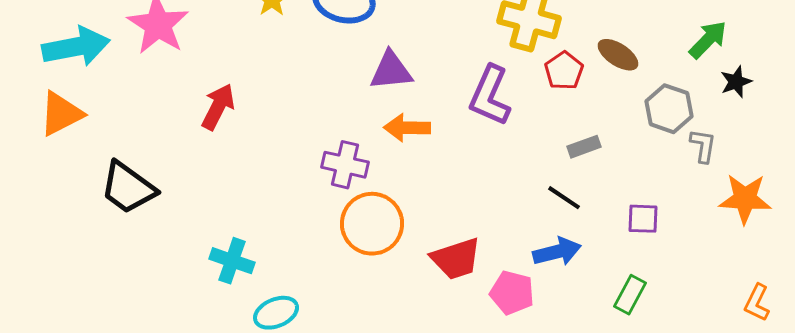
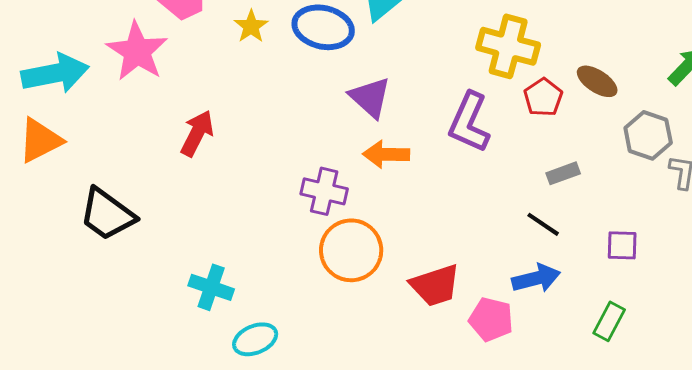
purple triangle: (391, 71) -> (370, 97), turned 48

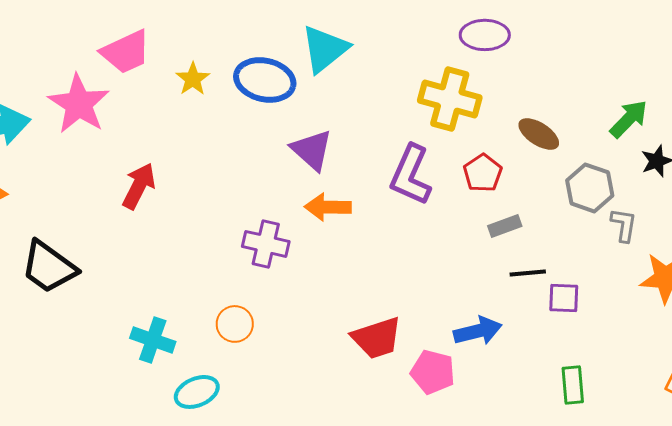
red pentagon: (543, 97) -> (483, 173), moved
black line: (543, 224) -> (528, 273), moved, turned -39
orange circle: (351, 250) -> (235, 324), moved, size x0.6
green rectangle: (609, 321) -> (573, 385), moved, turned -33

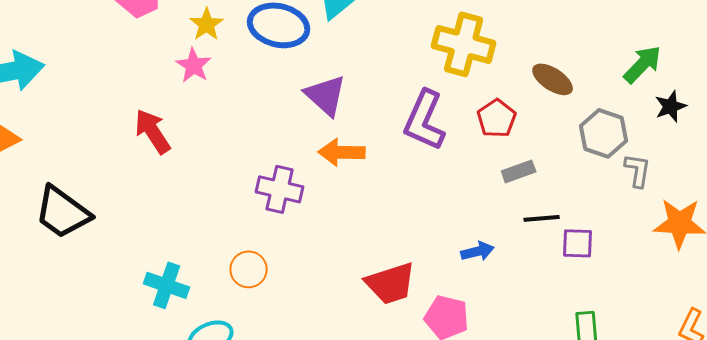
pink star: (79, 104) -> (194, 65), moved, size x0.6
red arrow: (139, 186) -> (153, 131), turned -60
blue arrow: (478, 331) -> (478, 251), moved, size x0.7

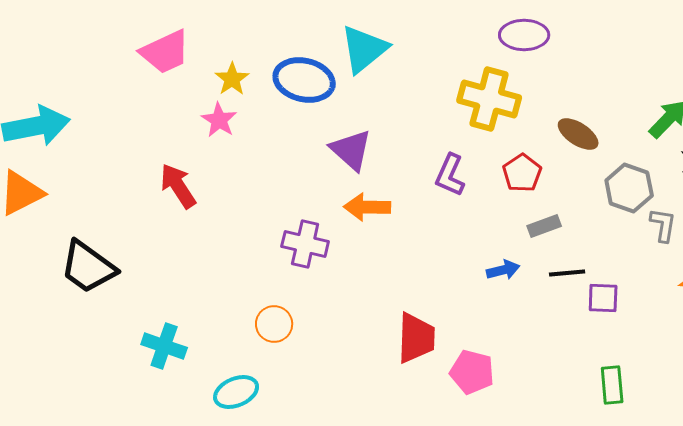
purple L-shape: (425, 120) -> (450, 175), size x0.7
blue arrow: (478, 251) -> (503, 270), moved
red trapezoid: (391, 283) -> (416, 338), turned -70
cyan cross: (167, 285) -> (164, 346), moved

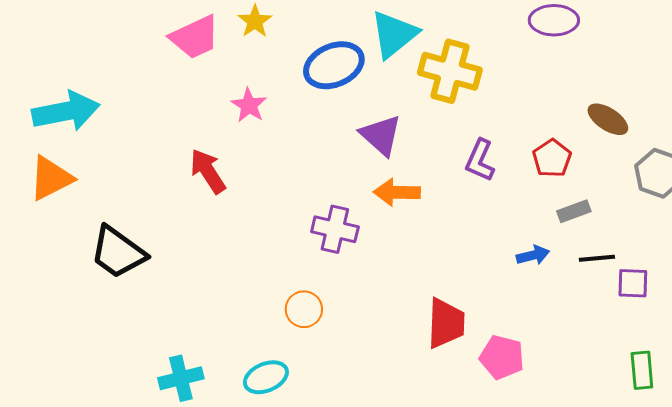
yellow star: (232, 79) -> (255, 21), moved
blue ellipse: (304, 80) -> (334, 65), turned -36
yellow cross: (489, 99) -> (450, 71), moved
cyan cross: (164, 346) -> (181, 378), moved, turned -33

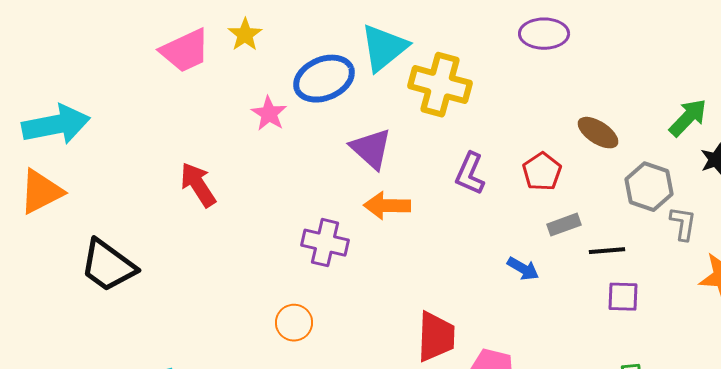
pink star: (249, 105) -> (269, 114), moved
blue arrow: (533, 255) -> (523, 269), turned 44
black line: (597, 258) -> (607, 251), moved

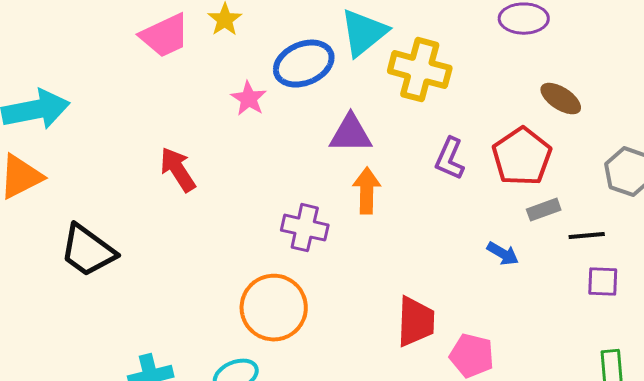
brown ellipse: (598, 133) -> (561, 99), moved
purple triangle: (371, 149) -> (351, 134), turned -42
red pentagon: (542, 172) -> (522, 157), size x1.5
orange arrow: (387, 206) -> (367, 191), turned 90
orange circle: (294, 323) -> (274, 308), size x1.8

